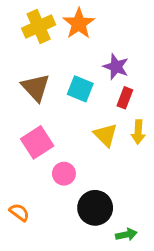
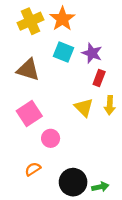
brown triangle: (36, 87) -> (28, 70), turned -30
cyan square: (80, 89) -> (64, 52), moved
black circle: (95, 208) -> (73, 182), moved
orange semicircle: (19, 212) -> (33, 169), moved, turned -70

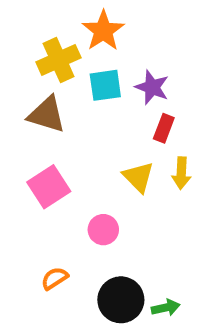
yellow cross: (30, 21) -> (58, 60), moved
cyan square: (64, 52) -> (105, 85), turned -30
pink circle: (51, 138) -> (103, 230), moved

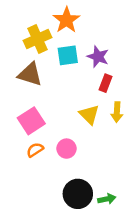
orange semicircle: (55, 278) -> (35, 150), moved

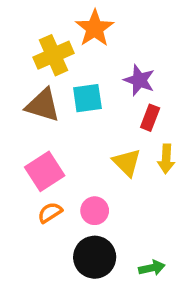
cyan square: (68, 55) -> (87, 98), moved
black circle: (78, 194) -> (95, 257), moved
green arrow: (107, 199) -> (152, 268), moved

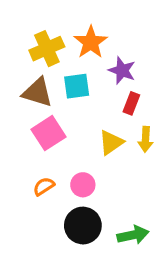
orange star: (95, 28) -> (91, 42), moved
yellow triangle: (127, 162) -> (111, 143), turned 40
pink square: (45, 171) -> (48, 133), moved
green arrow: (152, 268) -> (133, 235), size x1.4

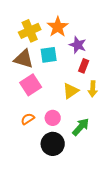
green arrow: (133, 235) -> (81, 127), moved, turned -36

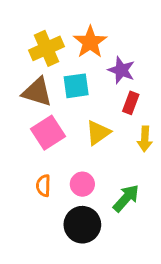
yellow triangle: (71, 91) -> (98, 133), moved
orange semicircle: (28, 119) -> (43, 186), turned -56

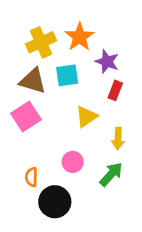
pink square: (48, 133) -> (26, 117), moved
yellow arrow: (145, 139) -> (118, 139), moved
orange semicircle: (43, 186) -> (31, 177), moved
black circle: (82, 225) -> (55, 202), moved

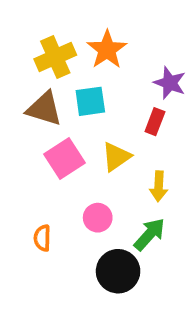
purple star: (107, 62) -> (170, 83), moved
pink square: (26, 117) -> (64, 159), moved
black circle: (55, 202) -> (118, 271), moved

